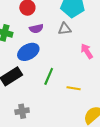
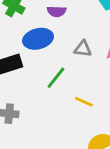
gray triangle: (65, 29) -> (83, 49), moved

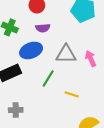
gray triangle: (83, 49) -> (66, 54), size x1.5

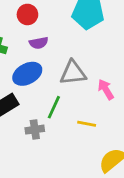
pink arrow: (91, 59) -> (106, 89), moved
gray cross: (16, 110) -> (35, 130), moved

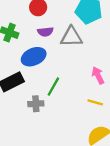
gray triangle: (73, 73) -> (71, 37), moved
yellow line: (87, 124) -> (95, 102), moved

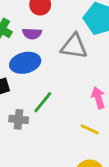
purple semicircle: (45, 32) -> (32, 34), moved

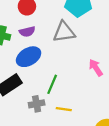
yellow line: (90, 129) -> (64, 109), moved

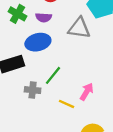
pink arrow: (96, 68) -> (87, 92), moved, turned 48
yellow line: (64, 109) -> (67, 104), moved

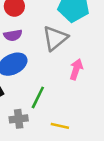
gray triangle: (79, 28) -> (55, 38), turned -35
pink arrow: (87, 92) -> (76, 69), moved

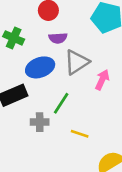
purple semicircle: (13, 35) -> (58, 38), moved
gray triangle: (55, 38) -> (77, 62), moved

